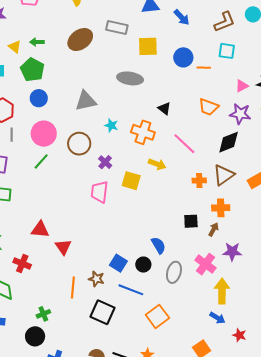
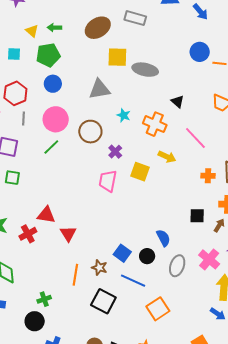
yellow square: (148, 46) -> (117, 57), moved
green pentagon: (32, 70) -> (48, 55), turned 30
red cross: (22, 264) -> (28, 234), moved, turned 36

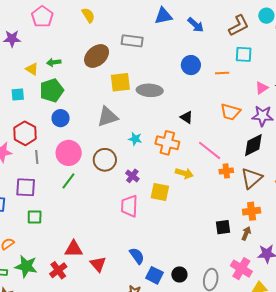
blue circle: (200, 52) -> (191, 65), moved
orange cross: (208, 176) -> (226, 171), moved
blue semicircle: (163, 238) -> (137, 256), moved

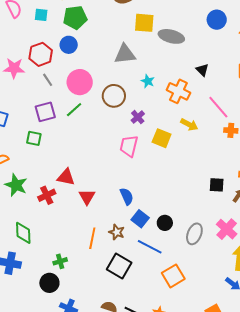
blue circle: (61, 118) -> (69, 45), moved
gray line: (37, 157) -> (48, 80), turned -40
purple square: (26, 187) -> (45, 112), moved, turned -30

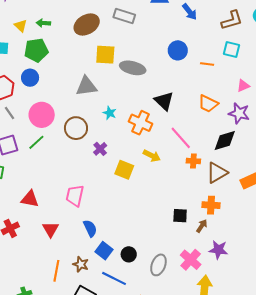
black triangle: (202, 70) -> (164, 101), size x1.5
pink trapezoid: (129, 146) -> (75, 196), moved
red triangle: (66, 177) -> (30, 199), moved

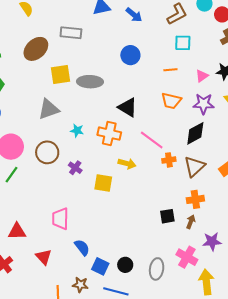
orange line: (207, 64) -> (170, 70), moved

